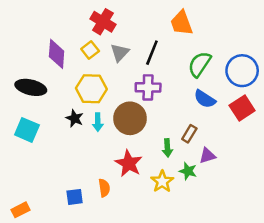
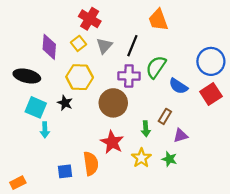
green semicircle: (200, 64) -> (156, 67), moved
cyan arrow: (98, 122) -> (45, 130), moved
cyan square: (27, 130) -> (36, 107), moved
green star: (188, 171) -> (169, 159), moved
orange semicircle: (104, 188) -> (91, 164), size x1.5

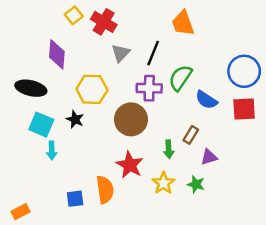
yellow square: (78, 43) -> (74, 15), moved
red square: (211, 94) -> (244, 109), turned 30

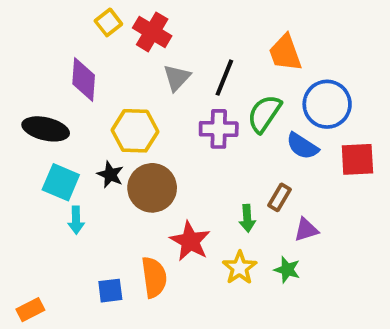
orange trapezoid: (183, 23) -> (285, 53), moved
blue circle: (244, 71) -> (327, 104), moved
brown circle: (131, 119) -> (152, 188), moved

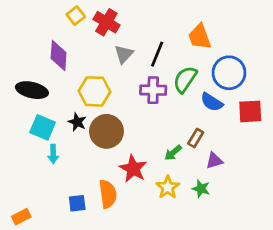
green arrow: (247, 218) -> (173, 153), turned 54

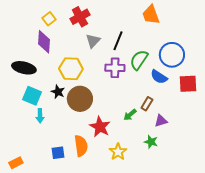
yellow square: (76, 16) -> (49, 19), moved
red cross: (106, 22) -> (80, 17), turned 30
orange trapezoid: (200, 37) -> (151, 15), moved
yellow star: (168, 187) -> (118, 152), moved

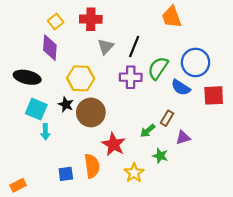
red cross: (80, 17) -> (91, 19), turned 30
green star: (151, 142) -> (160, 156), moved

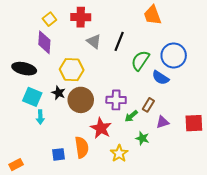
gray triangle: (106, 47) -> (94, 41), turned -35
purple cross: (131, 77) -> (116, 100), moved
red square: (214, 95) -> (194, 123), moved

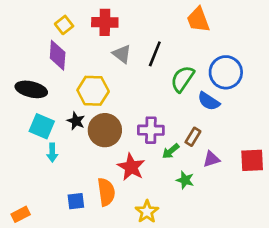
yellow star: (119, 153) -> (147, 212), moved

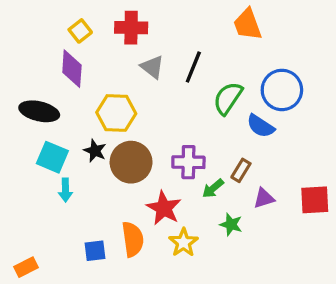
yellow star: (147, 212) -> (183, 243), moved

